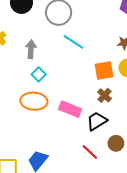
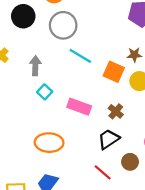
orange square: (104, 71) -> (114, 72), moved, turned 36
orange ellipse: (34, 101) -> (49, 143), moved
pink rectangle: (70, 109) -> (79, 107), moved

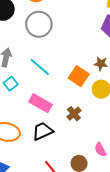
cyan line: (80, 56) -> (40, 67), moved
black trapezoid: (109, 139) -> (43, 131), moved

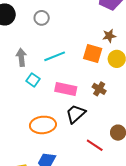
gray circle: (39, 24) -> (42, 18), size x0.6
cyan line: (40, 67) -> (55, 56), turned -45

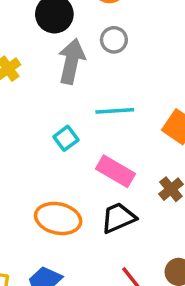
gray arrow: (21, 57) -> (71, 61), moved, size x1.4

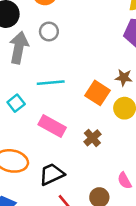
black trapezoid: (118, 218) -> (52, 174), moved

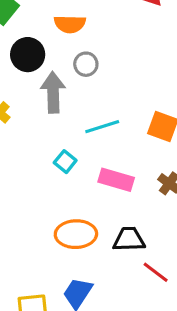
black trapezoid: (52, 174) -> (129, 239), turned 36

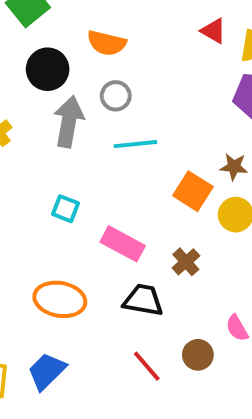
cyan line: (102, 127) -> (135, 144), moved
cyan square: (65, 162) -> (66, 209), turned -30
black trapezoid: (129, 239) -> (143, 300), moved

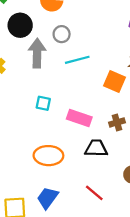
brown cross: (186, 262) -> (117, 122), turned 35
red line: (147, 366) -> (94, 193), moved

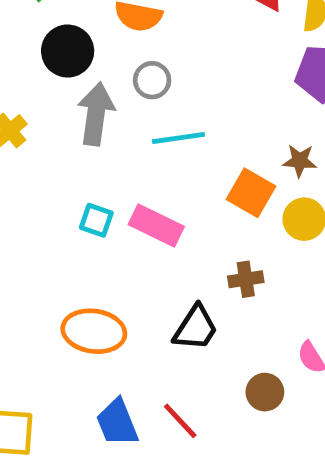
pink rectangle: (79, 118) -> (156, 225), moved
black trapezoid: (96, 148) -> (196, 328), turned 115
blue trapezoid: (48, 198) -> (117, 423), moved, turned -65

